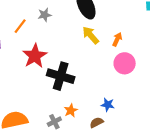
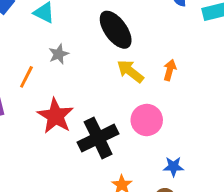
pink circle: (125, 63) -> (147, 120), moved
black cross: (61, 76) -> (98, 138), turned -32

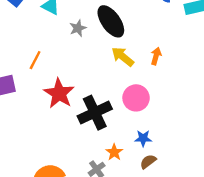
gray star: (59, 54) -> (78, 28), moved
blue star: (173, 167) -> (143, 138), moved

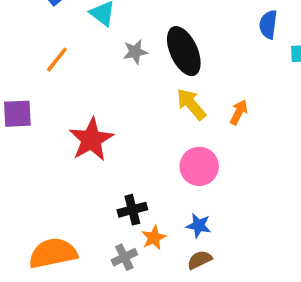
orange line: (35, 60) -> (57, 60), moved
black cross: (95, 113) -> (132, 210), moved, size x0.6

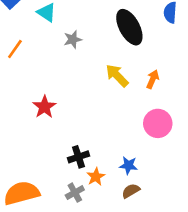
black ellipse: (184, 51) -> (129, 27), moved
red star: (91, 140) -> (44, 107), size x0.7
pink circle: (199, 166) -> (158, 123), moved

